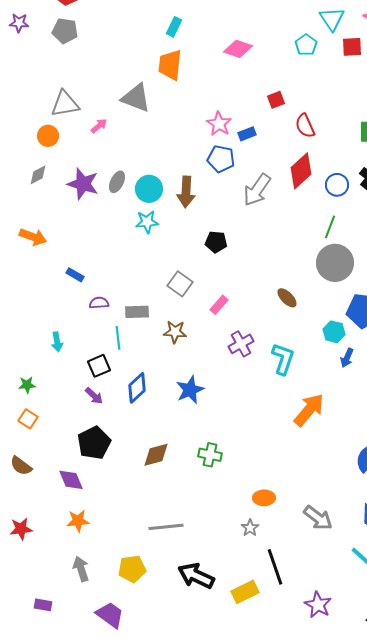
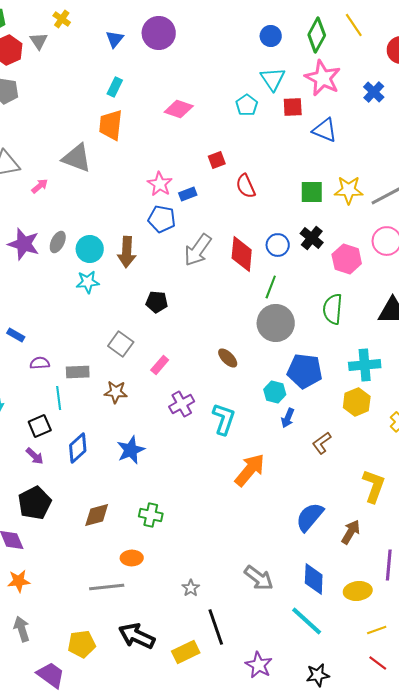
red diamond: (301, 171) -> (242, 254), moved, turned -42
orange ellipse: (264, 498) -> (132, 558), moved
yellow pentagon: (132, 569) -> (82, 644), moved

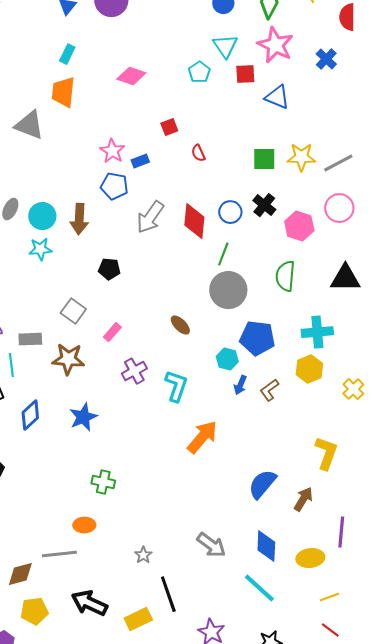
red semicircle: (246, 186) -> (198, 153), size x0.7
brown star: (116, 392) -> (68, 359), size x1.4
brown L-shape: (322, 443) -> (269, 390), moved
brown diamond: (97, 515) -> (20, 574), moved

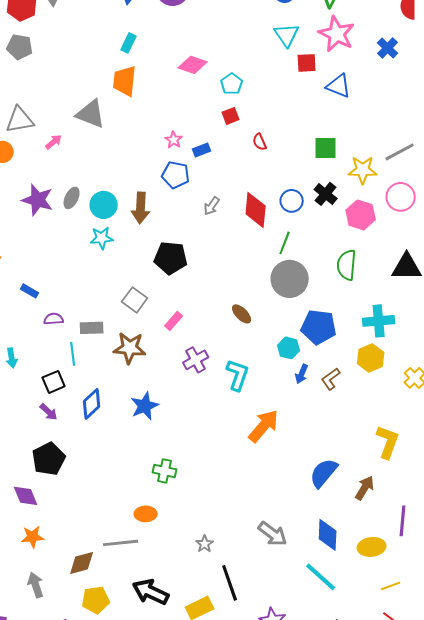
cyan pentagon: (199, 72) -> (232, 84), moved
pink star: (112, 151) -> (174, 140), size x0.7
yellow star: (301, 157) -> (363, 170), moved
gray arrow: (150, 217) -> (212, 206), size x0.6
black pentagon: (109, 269) -> (171, 258), size x1.5

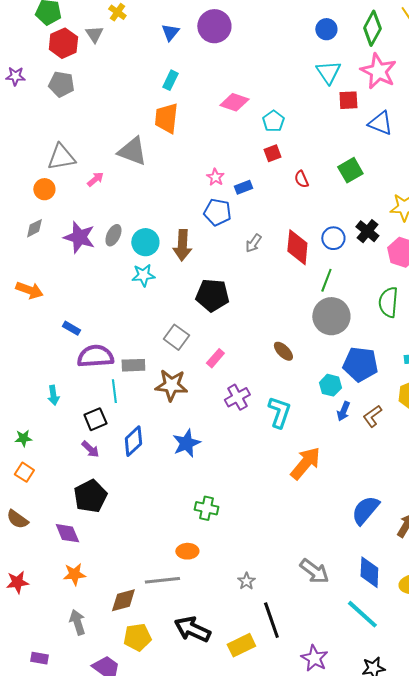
green square: (326, 148) -> (350, 170), moved, turned -30
purple semicircle: (54, 319) -> (95, 356), size x1.8

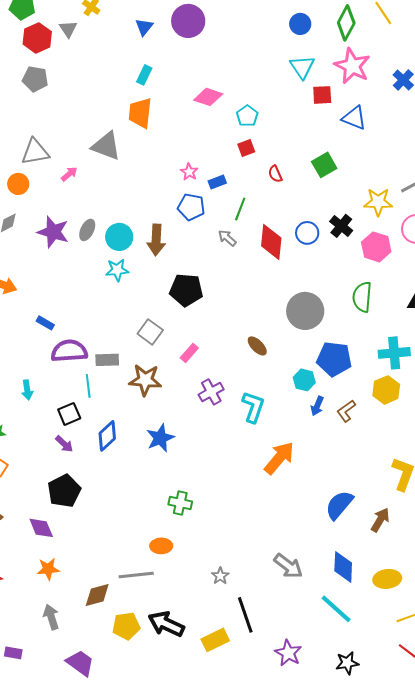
gray arrow: (253, 243) -> (227, 238), turned 96
green line: (326, 280) -> (240, 209), moved
yellow pentagon: (137, 637) -> (126, 626), moved

